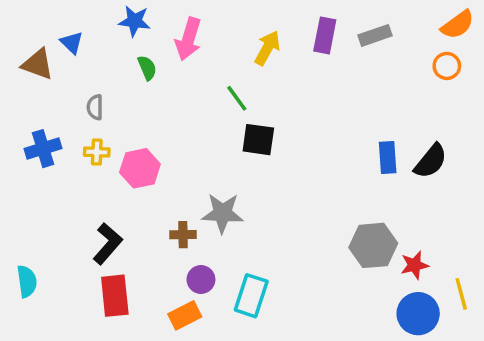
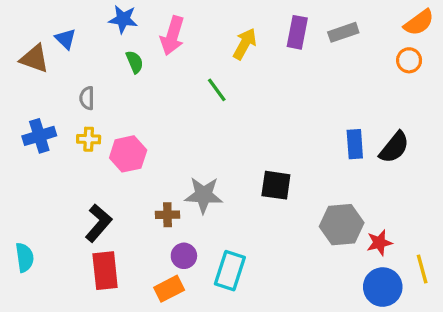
black square: (258, 140) -> (276, 185), moved

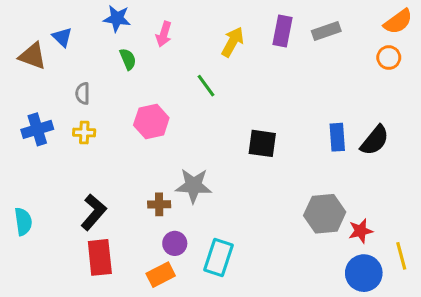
pink arrow: (172, 36) -> (164, 34), size x0.7
pink hexagon: (128, 154) -> (151, 122), moved
black square: (276, 185) -> (262, 143), moved
cyan semicircle: (25, 257) -> (23, 222), moved

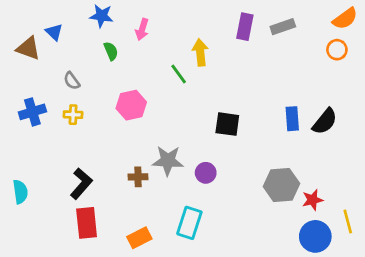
yellow arrow: (233, 42) -> (200, 52), moved, turned -35
gray semicircle: (83, 93) -> (72, 81), turned -36
purple circle: (175, 243) -> (206, 173), moved

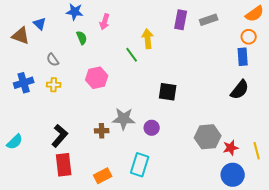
blue rectangle: (292, 119) -> (243, 57), moved
cyan semicircle: (20, 192) -> (15, 142), turned 54
yellow line: (348, 222) -> (257, 151), moved

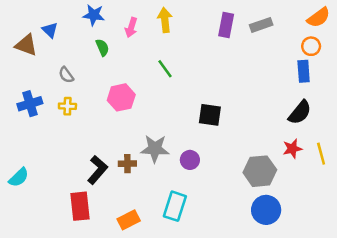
yellow arrow: (148, 39) -> (165, 20), moved
black L-shape: (60, 136) -> (97, 170), moved
red star: (231, 148) -> (292, 149), moved
yellow line: (257, 151) -> (321, 154), moved
blue circle: (233, 175) -> (266, 210), moved

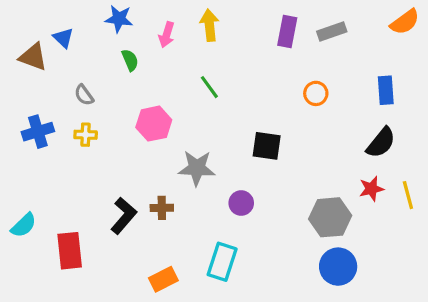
orange circle: (311, 46) -> (316, 93), moved
gray star: (155, 149) -> (197, 168), moved
red rectangle: (80, 206) -> (70, 251), moved

